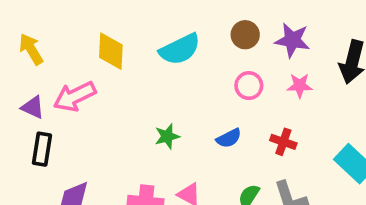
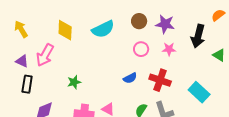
pink arrow: (75, 96) -> (45, 55), turned -35
green star: (167, 136) -> (74, 82), moved
red cross: (283, 142) -> (160, 80), size x1.5

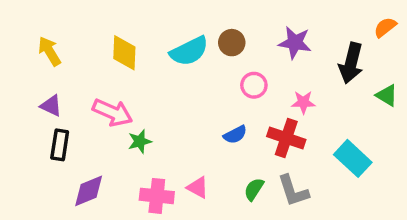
brown circle: (139, 21) -> (232, 43), moved
pink star: (169, 49) -> (303, 102), moved
pink arrow: (45, 55) -> (112, 112), moved, turned -95

